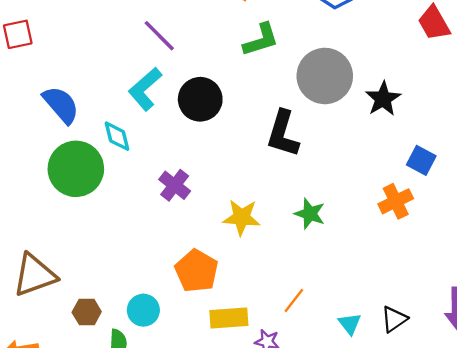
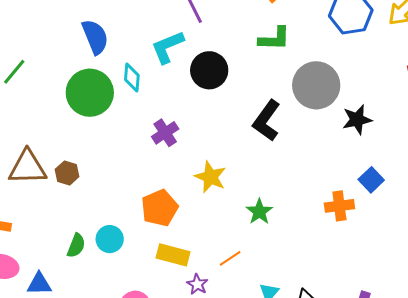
green star: (310, 214) -> (259, 212), moved
cyan circle: (143, 310) -> (110, 239), moved
brown hexagon: (87, 312) -> (67, 173), moved

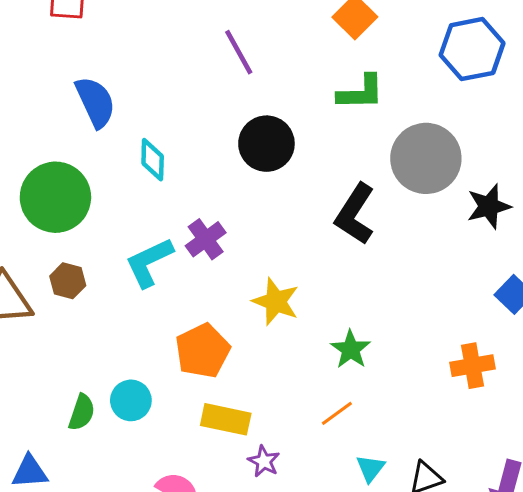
cyan L-shape: (168, 47) -> (149, 262), moved
green circle: (90, 93) -> (55, 197), moved
brown hexagon: (67, 173) -> (68, 281), moved
orange cross: (339, 206) -> (472, 366), moved
orange line: (230, 258) -> (337, 413), moved

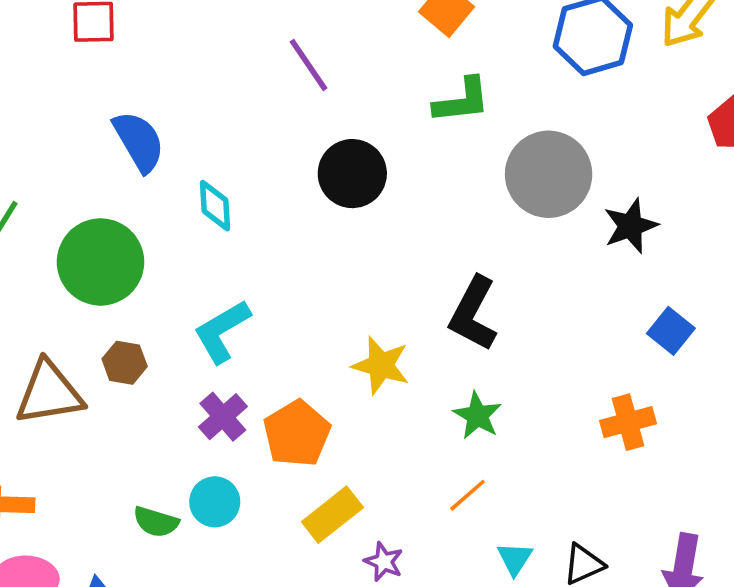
black L-shape: (355, 214) -> (473, 314), moved
purple cross: (206, 239) -> (223, 417), moved
green semicircle: (82, 412) -> (156, 522), turned 93
yellow rectangle: (226, 419) -> (332, 515), turned -45

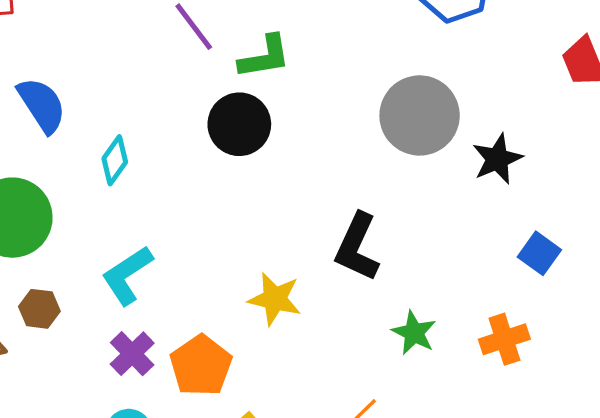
green L-shape: (462, 101) -> (265, 57), moved
cyan diamond: (215, 206) -> (115, 160), turned 42
green star: (477, 416) -> (414, 333), moved

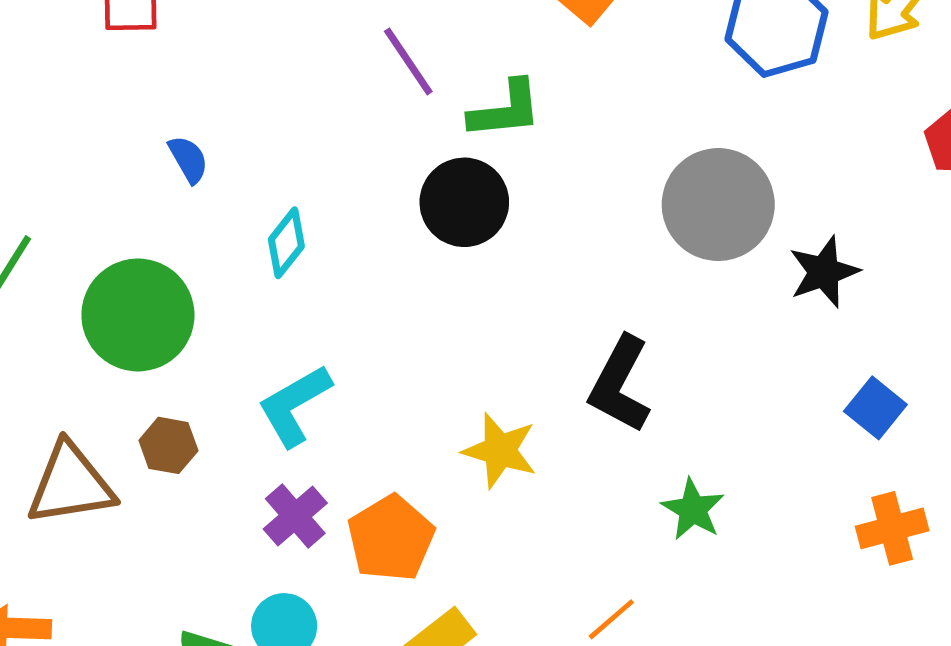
blue semicircle: (42, 105) -> (188, 159), size x0.6
orange cross: (504, 339) -> (892, 528), moved

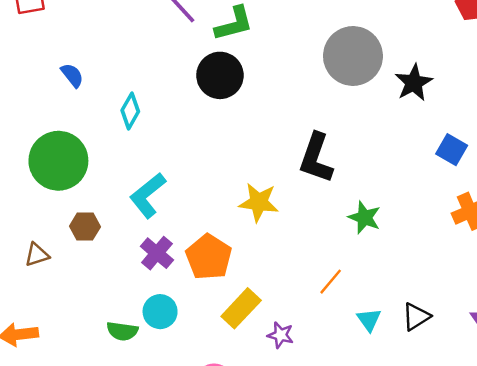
brown triangle: (71, 484) -> (37, 255), size x0.5

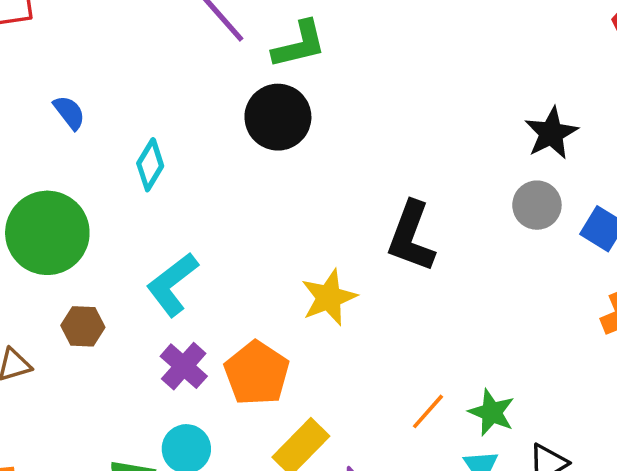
gray circle: (353, 56) -> (537, 205), moved, size x0.6
yellow star: (259, 202) -> (329, 297), turned -30
green star: (364, 217) -> (492, 412), moved

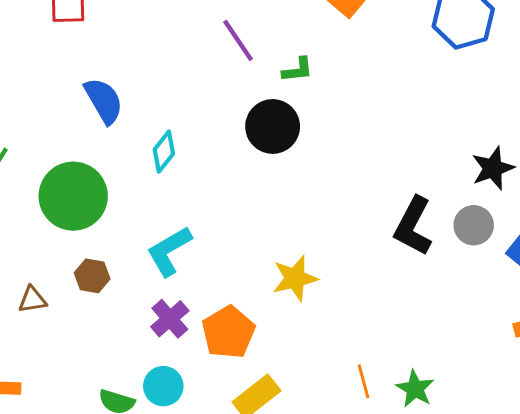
green L-shape: (299, 44) -> (298, 70), size x0.7
blue semicircle: (69, 112) -> (104, 101), size x1.6
black L-shape: (411, 237) -> (413, 226), moved
orange line: (428, 411) -> (363, 381), turned -64

